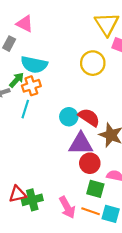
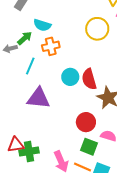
cyan semicircle: (34, 65) -> (42, 25), size x0.7
orange cross: (31, 86) -> (51, 46), moved
red semicircle: (89, 117) -> (89, 79), turned -145
purple triangle: (81, 144) -> (38, 98), moved

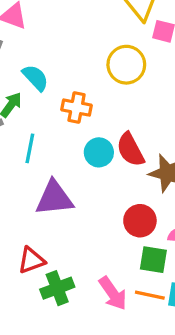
cyan semicircle: (42, 25) -> (35, 78), turned -138
orange cross: (51, 46) -> (77, 108), moved, turned 36
red triangle: (16, 145) -> (31, 260), moved

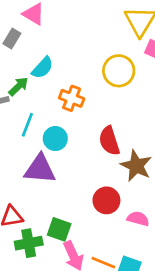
cyan semicircle: (35, 78) -> (42, 68), turned 75
cyan circle: (99, 152) -> (55, 139), moved
green square: (153, 260) -> (59, 229), moved

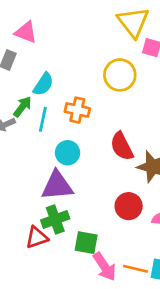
cyan line: (27, 125) -> (43, 119), moved
green cross: (29, 243) -> (55, 219), moved

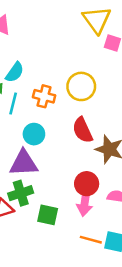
yellow circle: (120, 75) -> (81, 86), moved
pink arrow: (105, 267) -> (85, 202), moved, turned 40

